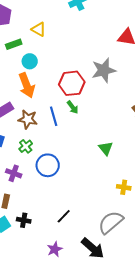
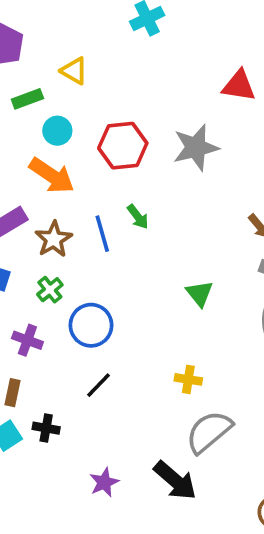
red hexagon: (72, 83) -> (123, 146), moved
orange arrow: (27, 85) -> (52, 176), turned -35
brown star: (28, 119) -> (54, 239), turned 30
yellow cross: (124, 187) -> (188, 379), moved
black line: (64, 216) -> (98, 385), moved

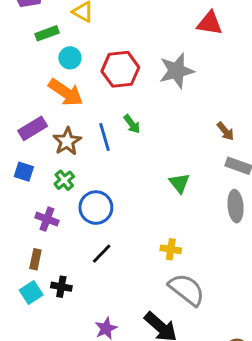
gray semicircle: (209, 432) -> (187, 290), turned 78

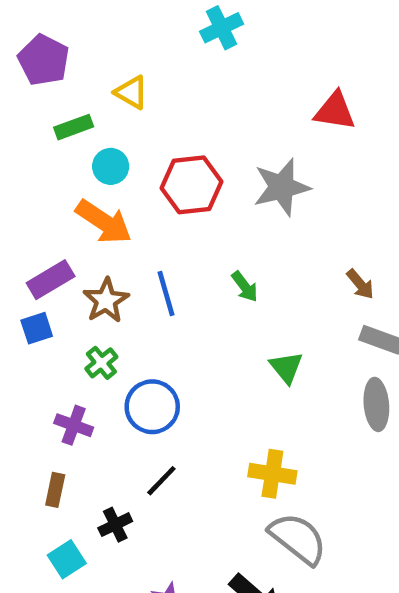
green arrow: (132, 124) -> (245, 287), moved
blue square: (24, 172) -> (37, 328), moved, turned -36
yellow cross: (171, 249) -> (272, 474), size x1.4
black cross: (61, 287) -> (115, 525), moved, turned -36
cyan square: (31, 292) -> (67, 559), moved

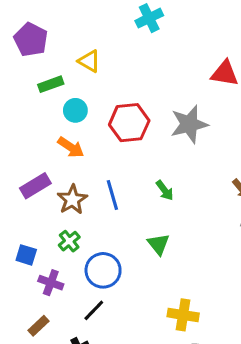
orange arrow: (104, 222) -> (71, 147), size x0.7
blue square: (37, 328) -> (26, 255), moved, turned 35
green triangle: (286, 367) -> (158, 244), moved
black line: (161, 481) -> (94, 310), moved
brown rectangle: (55, 490) -> (38, 326), turned 35

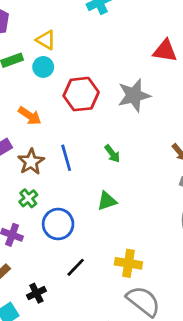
cyan circle: (75, 110) -> (43, 67), moved
green triangle: (158, 244) -> (107, 201), turned 50
black line: (94, 310) -> (76, 267), moved

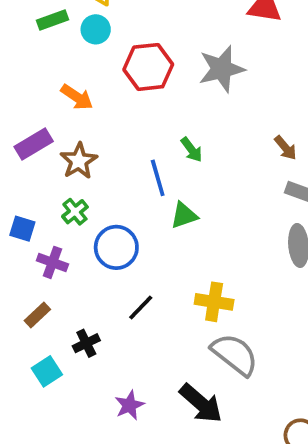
blue line: (66, 158) -> (158, 178), moved

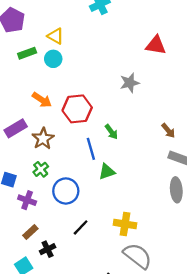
red hexagon: (148, 67) -> (77, 109), moved
gray star: (222, 69) -> (130, 83), size x0.7
brown rectangle: (37, 315) -> (30, 232), moved

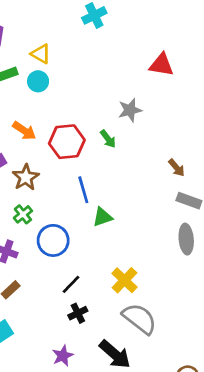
green arrow: (111, 132) -> (108, 139), moved
yellow cross: (125, 224) -> (124, 280), turned 35
black cross: (48, 249) -> (78, 313), moved

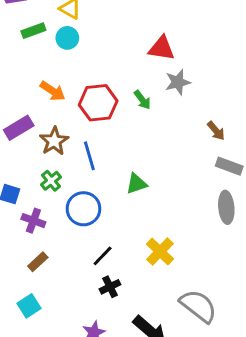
red triangle: (162, 65) -> (162, 48), moved
gray star: (130, 110) -> (178, 82), moved
blue line: (83, 190) -> (89, 156), moved
gray semicircle: (140, 319) -> (198, 306), moved

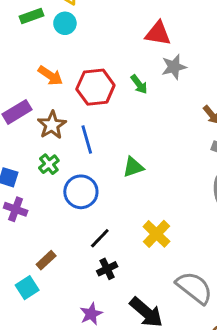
purple cross: (33, 221) -> (16, 209), moved
brown rectangle: (38, 262) -> (46, 260), moved

